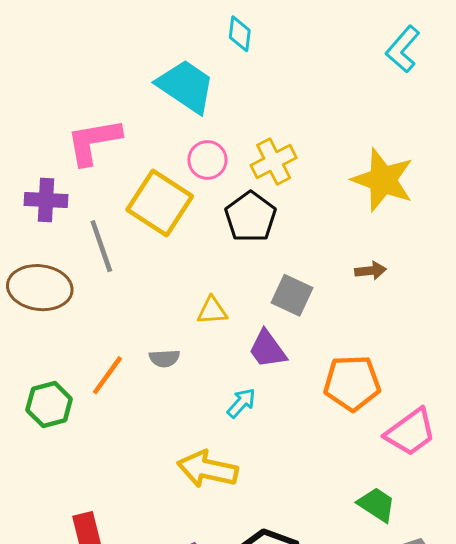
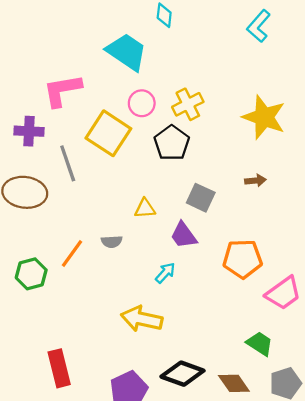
cyan L-shape: (403, 49) -> (259, 26), moved

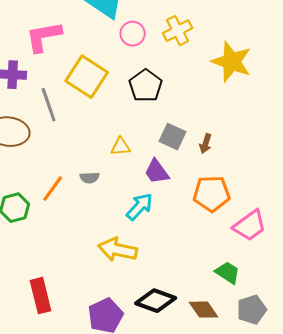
pink circle: (142, 103) -> (133, 34), moved
yellow cross: (188, 104) -> (178, 31), moved
brown arrow: (255, 181) -> (206, 144), moved, turned 114
cyan arrow: (165, 273) -> (140, 207), size x1.4

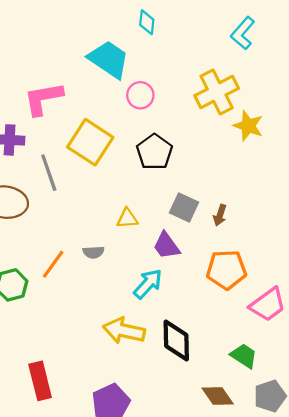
yellow cross: (178, 31) -> (217, 92), moved, size x1.4
yellow star: (232, 62) -> (248, 126), size x0.7
black diamond: (156, 301) -> (176, 340), moved, turned 69

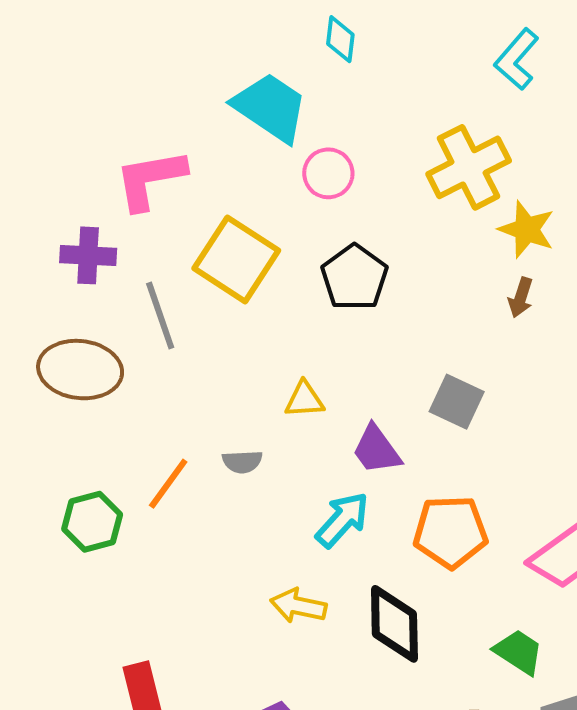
gray square: (184, 208) -> (457, 402), moved
brown arrow: (220, 215) -> (521, 297), moved
orange pentagon: (226, 270) -> (451, 532), moved
yellow arrow: (124, 331) -> (298, 606), size x0.7

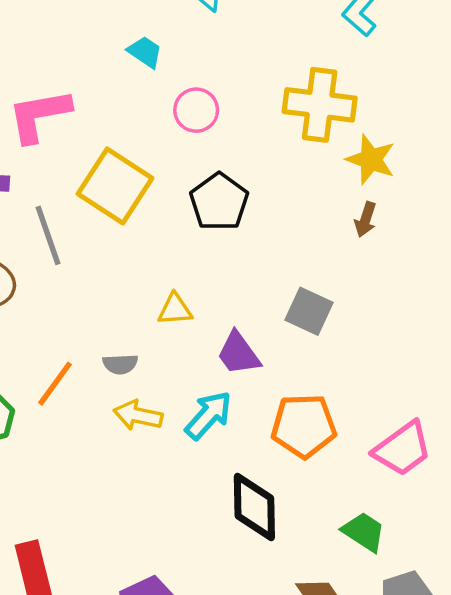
cyan trapezoid: (270, 107) -> (145, 52), size x0.5
yellow cross: (469, 167) -> (320, 105), turned 34
yellow arrow: (298, 606) -> (138, 415), moved

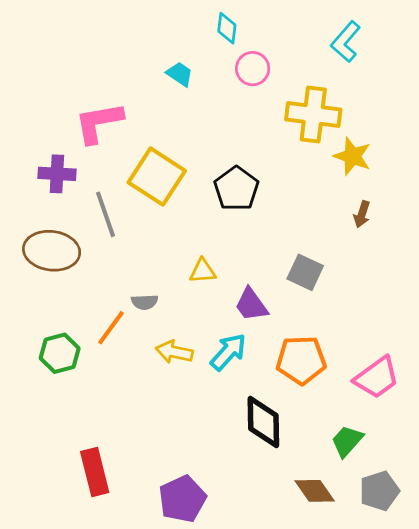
pink circle: (196, 110) -> (253, 69), moved
brown arrow: (365, 219) -> (362, 214), moved
gray semicircle: (120, 364) -> (145, 302), moved
green trapezoid: (364, 532) -> (347, 441), turned -81

